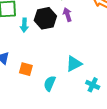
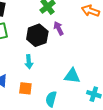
cyan arrow: (24, 25) -> (29, 62), moved
cyan triangle: (74, 64) -> (72, 76), turned 42

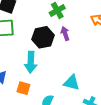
cyan arrow: (29, 62) -> (31, 62), size x1.5

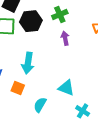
black hexagon: (43, 37) -> (31, 21), moved

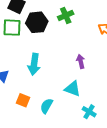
purple arrow: (65, 38) -> (81, 61), moved
orange square: (18, 88) -> (23, 100), moved

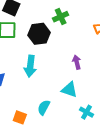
black hexagon: (37, 22) -> (39, 34), moved
orange square: (23, 100) -> (20, 117), moved

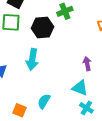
purple arrow: (77, 62) -> (87, 64), moved
cyan triangle: (69, 90) -> (80, 88), moved

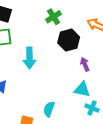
black hexagon: (43, 28) -> (69, 40), moved
cyan arrow: (32, 59) -> (29, 58), moved

